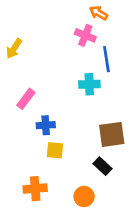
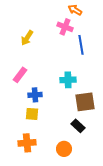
yellow arrow: (14, 49) -> (27, 38), moved
cyan cross: (89, 84) -> (68, 80), moved
yellow square: (55, 150) -> (32, 114), moved

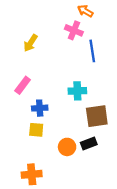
black rectangle: (78, 126) -> (89, 143), turned -64
orange cross: (27, 143) -> (32, 174), moved
orange circle: (64, 149) -> (67, 147), moved

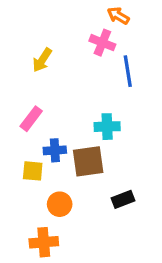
brown square: (97, 116) -> (88, 161), moved
yellow square: (36, 130) -> (33, 171), moved
orange circle: (67, 147) -> (60, 204), moved

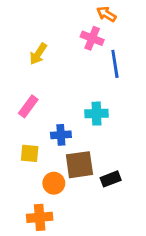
blue cross: (55, 150) -> (61, 135), moved
brown square: (88, 161) -> (79, 165), moved

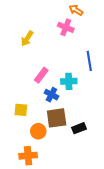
blue line: (115, 64) -> (89, 61), moved
pink rectangle: (28, 106) -> (41, 75), moved
blue cross: (61, 135) -> (51, 95), moved, turned 32

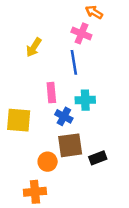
blue line: (89, 61) -> (74, 62), moved
pink rectangle: (41, 75) -> (51, 93), turned -42
yellow square: (21, 110) -> (19, 120), moved, size x1.5

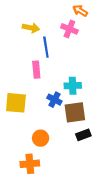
yellow arrow: (34, 47) -> (31, 28), moved, turned -112
blue line: (74, 62) -> (46, 47), moved
pink rectangle: (51, 93) -> (36, 70), moved
brown square: (70, 145) -> (75, 112), moved

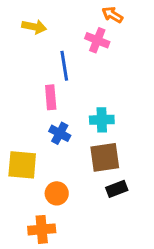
yellow arrow: (31, 28) -> (34, 27), moved
blue cross: (54, 100) -> (60, 133), moved
yellow square: (16, 103) -> (22, 165), moved

